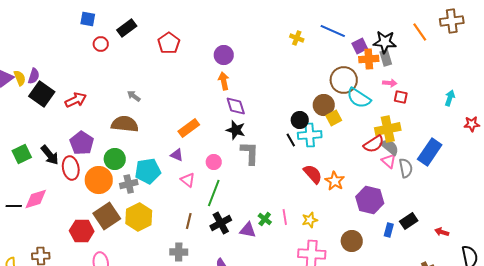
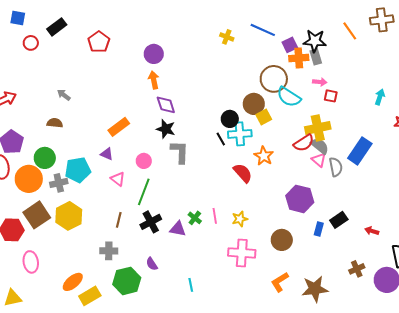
brown semicircle: (125, 124) -> (55, 123), size x0.6
orange star: (335, 181) -> (264, 156), moved

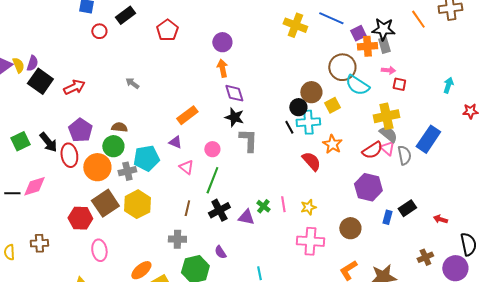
yellow cross: (227, 37) -> (295, 25), size x1.6
brown circle: (254, 104) -> (311, 92), moved
brown semicircle: (55, 123) -> (119, 127), moved
red semicircle: (304, 143) -> (372, 150), moved

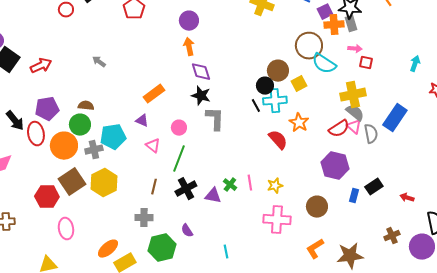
purple pentagon: (80, 130) -> (47, 109), turned 30

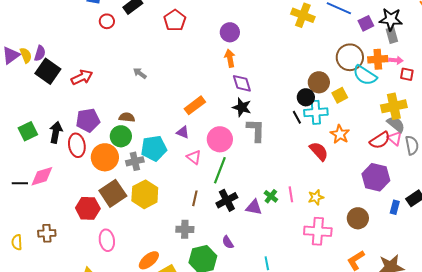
orange cross: (334, 25) -> (378, 59), moved
black arrow: (15, 121) -> (56, 132), turned -130
pink circle: (179, 128) -> (220, 139), size x1.6

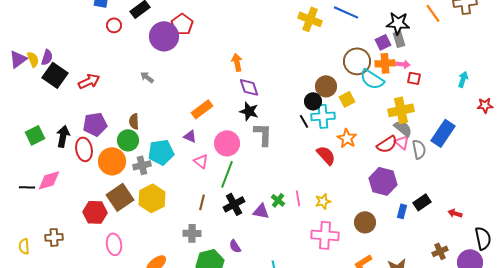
purple square: (366, 23) -> (383, 42), moved
purple circle: (230, 32) -> (164, 36), moved, size x1.5
brown semicircle: (127, 117) -> (134, 121), turned -98

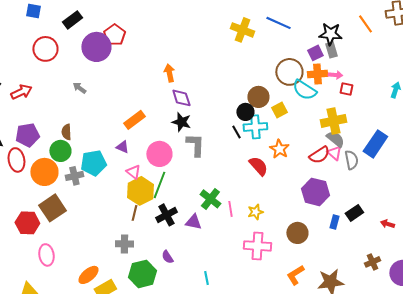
red circle: (114, 25) -> (45, 49), moved, size x1.6
yellow hexagon: (152, 198) -> (140, 191), moved
green cross: (278, 200) -> (210, 199), moved, size x1.5

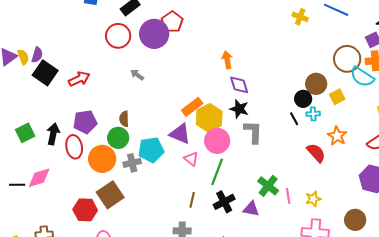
yellow cross: (242, 30) -> (300, 17), size x0.7
red circle: (45, 49) -> (118, 36), moved
cyan cross: (255, 127) -> (313, 114), size x0.6
purple triangle: (122, 147) -> (180, 134), size x1.6
yellow hexagon: (140, 191) -> (209, 118), moved

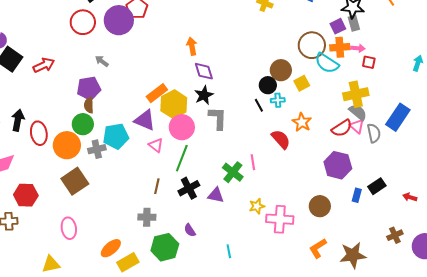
black star: (239, 109) -> (204, 95), turned 30
purple pentagon: (85, 122) -> (89, 88), moved
pink line: (288, 196) -> (253, 162), moved
yellow star: (313, 199) -> (257, 206), moved
red hexagon: (85, 210) -> (26, 195), moved

